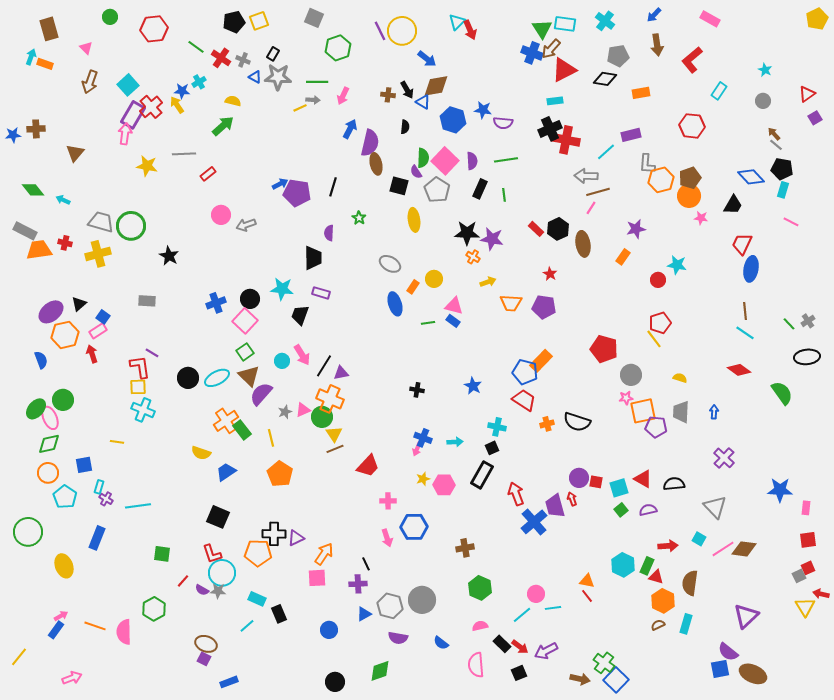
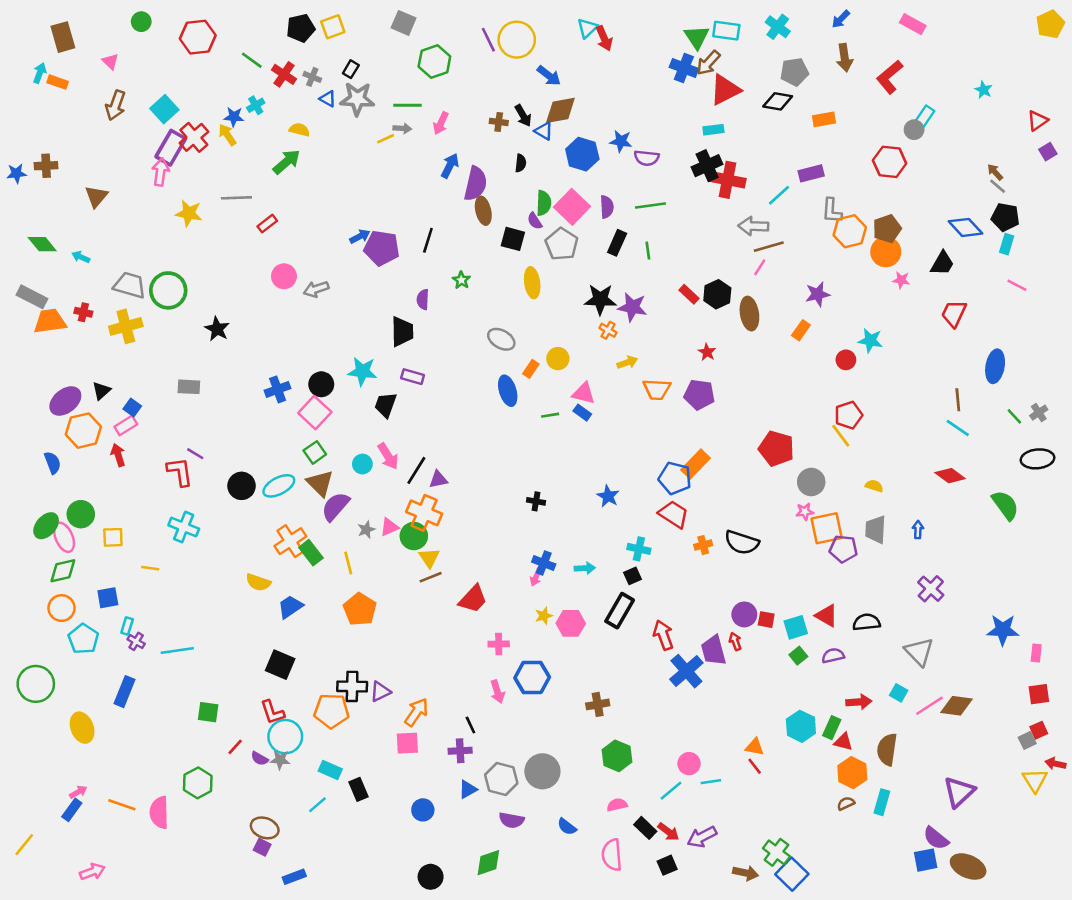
gray circle: (763, 101) -> (914, 130), moved
blue ellipse: (751, 269) -> (995, 366), moved
yellow square: (138, 387) -> (113, 537), moved

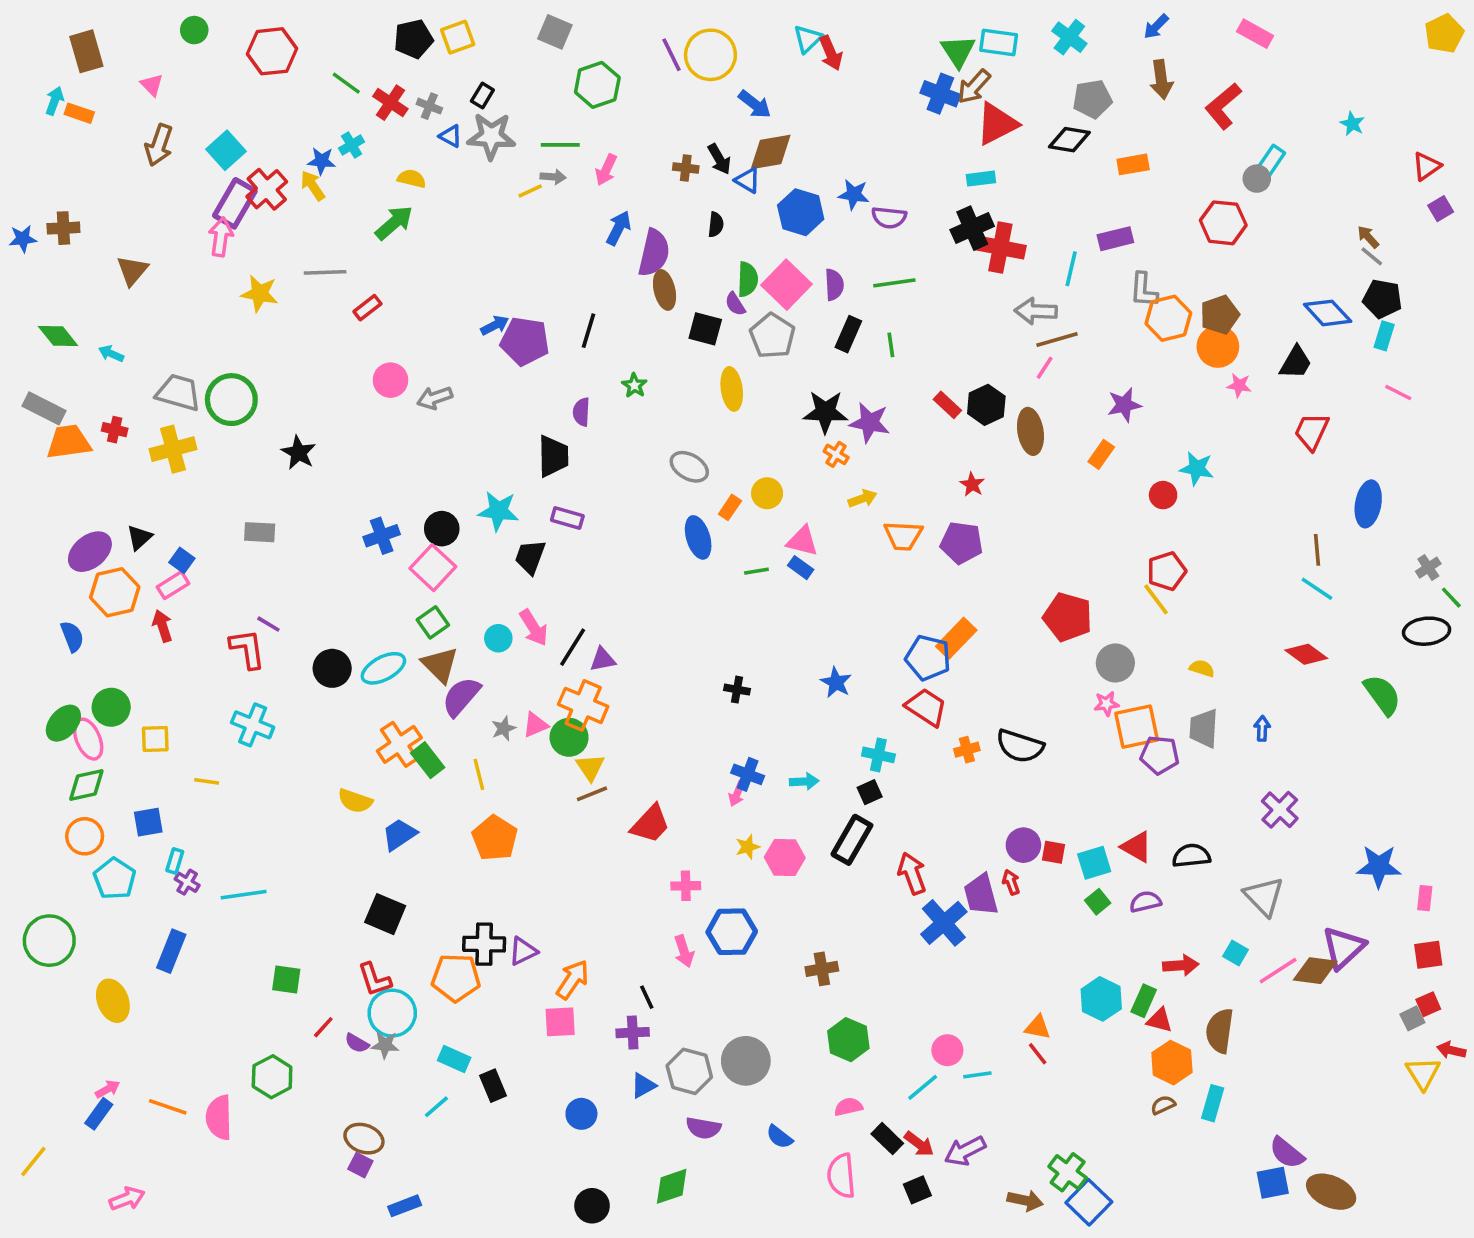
cyan line: (779, 195) -> (1071, 269), turned -35
green line: (1014, 416) -> (1451, 598), moved
purple triangle: (959, 792) -> (1343, 948), moved

